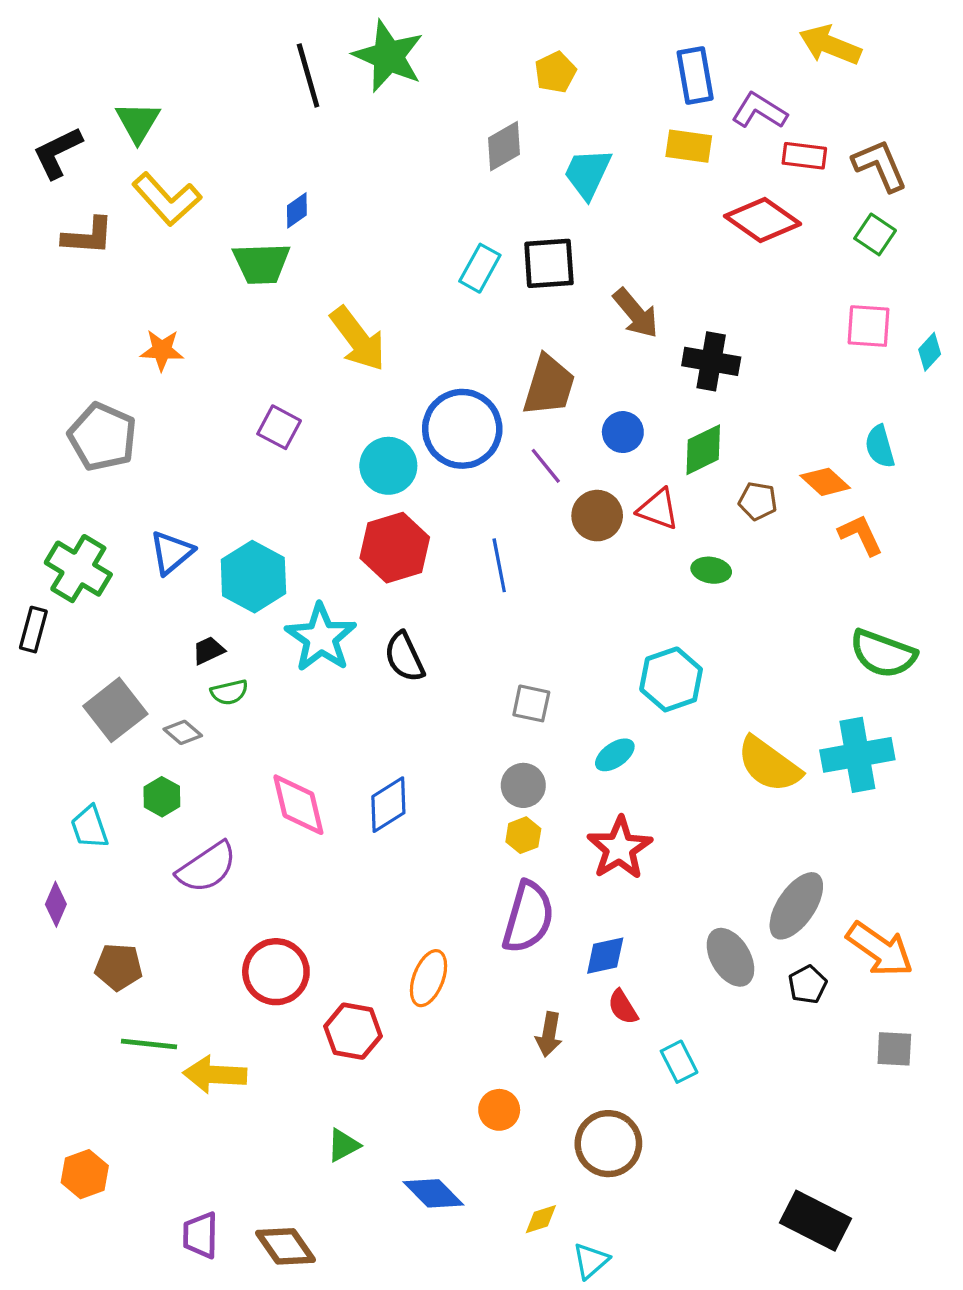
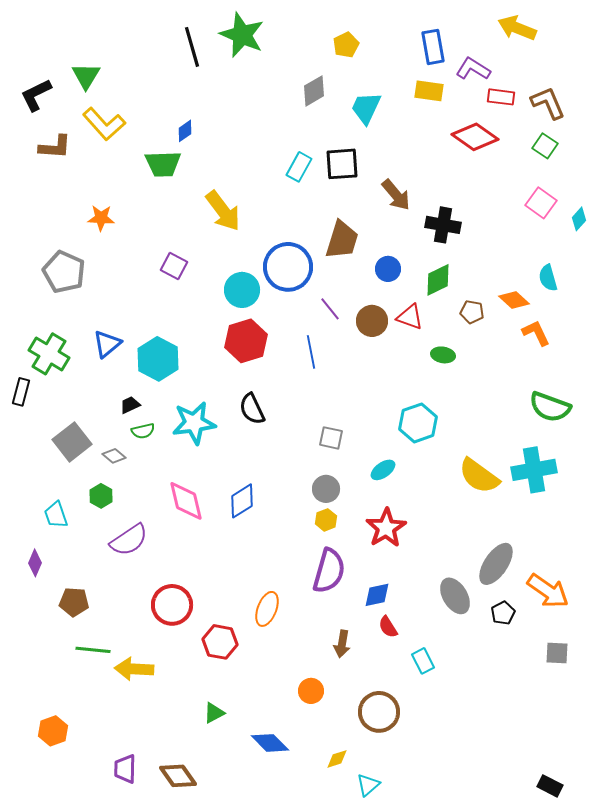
pink square: (869, 326) -> (541, 203), turned 32
purple line: (546, 466) -> (330, 309), moved
cyan star: (321, 638) -> (194, 423), moved, turned 30
black rectangle: (816, 1221) -> (550, 786), moved, size x0.6

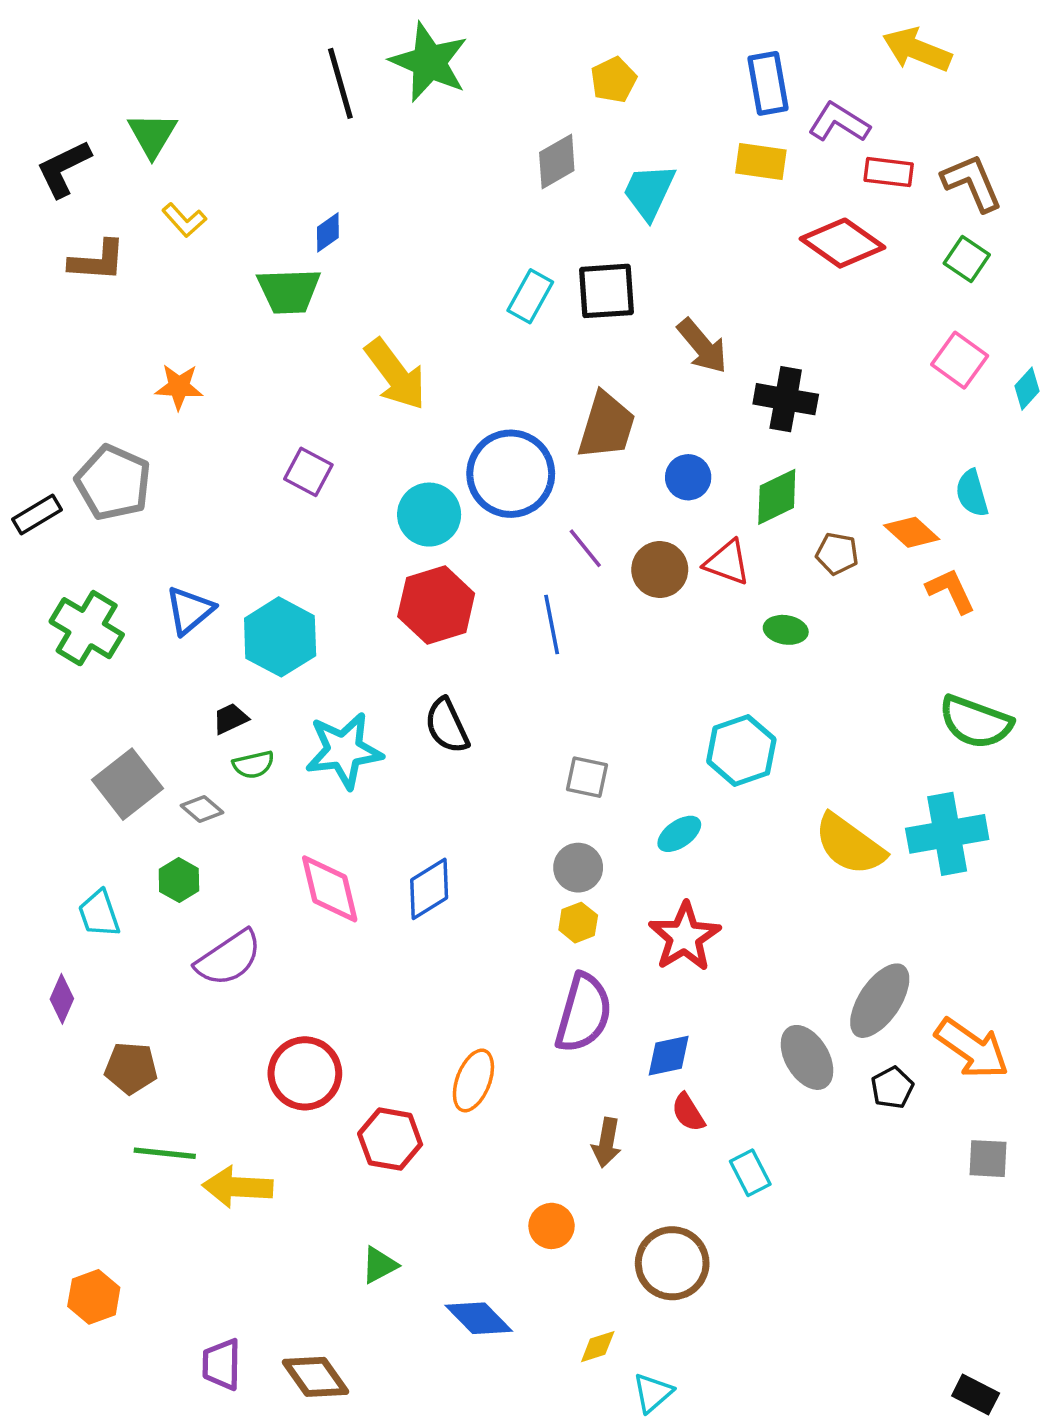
yellow L-shape: (104, 124) -> (184, 220), size x0.6
black rectangle: (21, 392) -> (37, 515), moved, turned 44

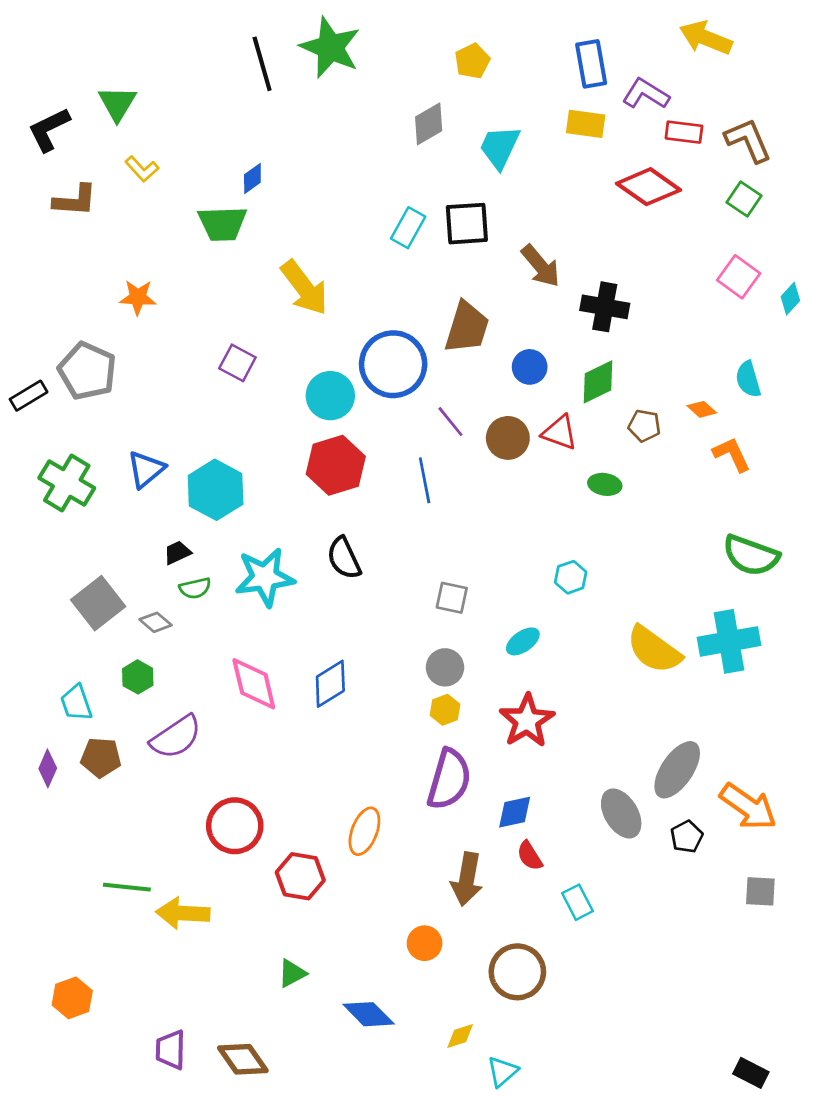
orange diamond: (912, 532) -> (702, 409), size x0.7
cyan hexagon: (741, 750) -> (571, 577), size x0.6
brown pentagon: (131, 1068) -> (101, 757), moved
brown arrow: (607, 1143) -> (467, 879), size x1.4

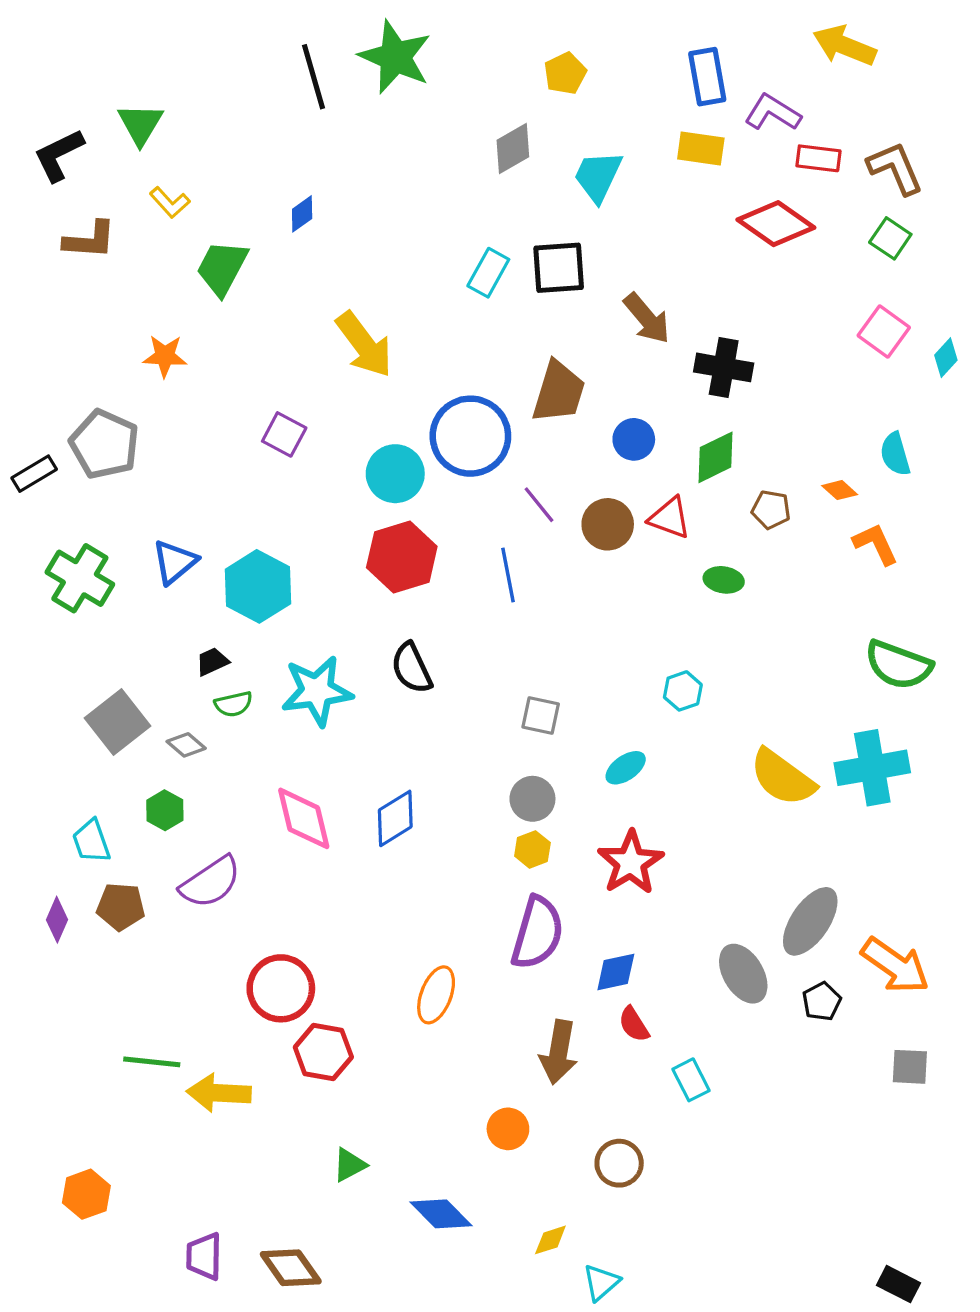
green trapezoid: (222, 224) -> (222, 268), moved, turned 120
red hexagon: (300, 876) -> (323, 1052), moved
brown circle: (517, 972) -> (619, 1163), size x0.7

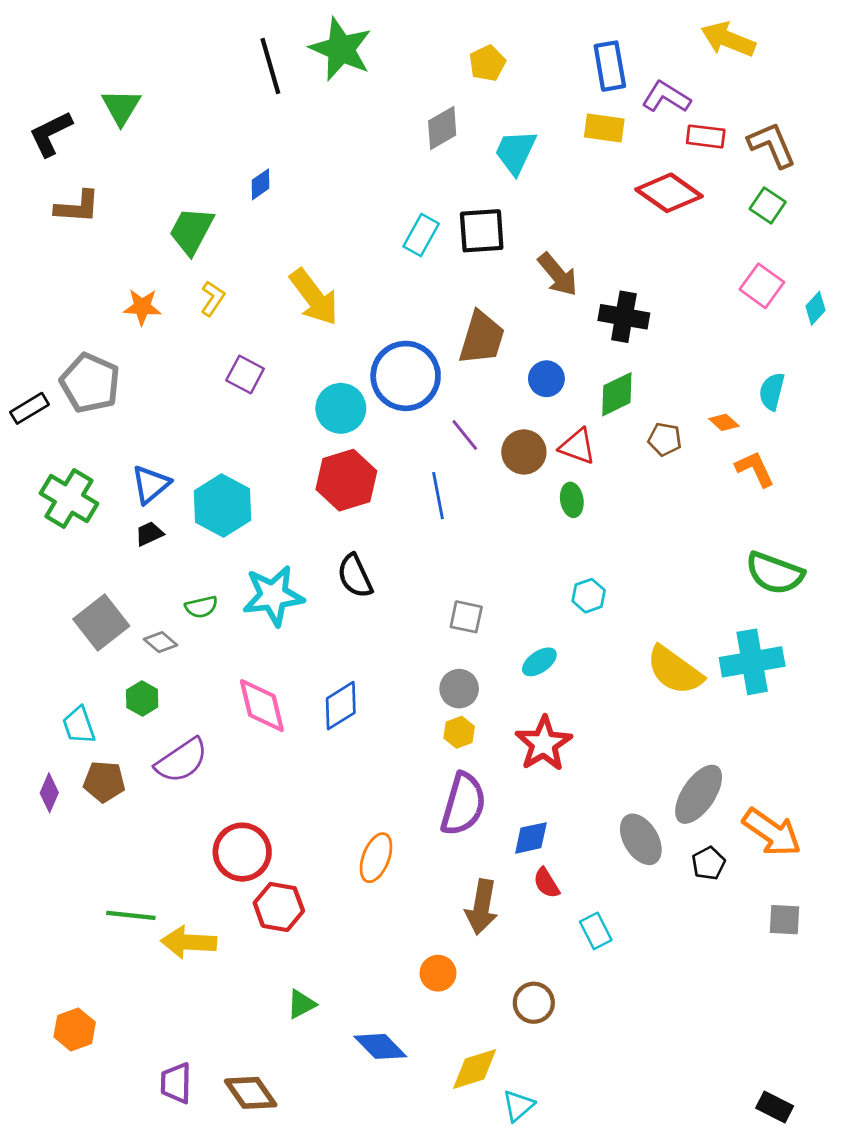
yellow L-shape: (170, 202) -> (213, 298), moved, turned -104
cyan semicircle: (895, 454) -> (772, 391), turned 30
green ellipse: (724, 580) -> (572, 500), moved, turned 72
black trapezoid: (212, 662) -> (149, 534), moved
yellow diamond: (550, 1240) -> (475, 1069), size x1.6

